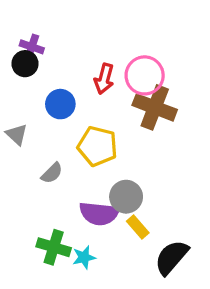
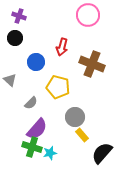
purple cross: (32, 47) -> (19, 16), moved
pink circle: (145, 75) -> (88, 15), moved
purple semicircle: (99, 214) -> (37, 129), moved, turned -55

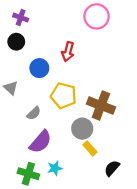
brown cross: (92, 64) -> (101, 105), moved
green cross: (32, 147) -> (28, 174), moved
black semicircle: (102, 153) -> (112, 168), size x0.7

